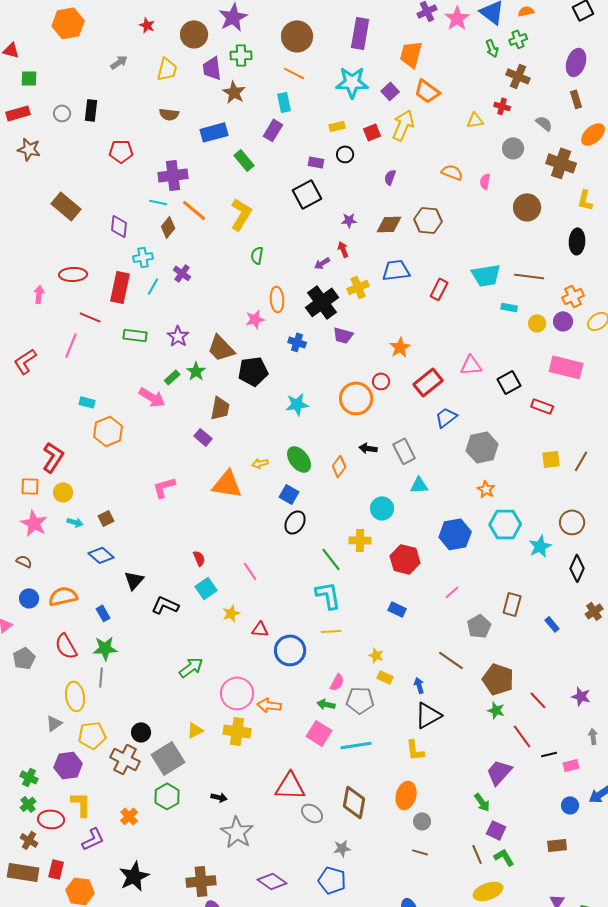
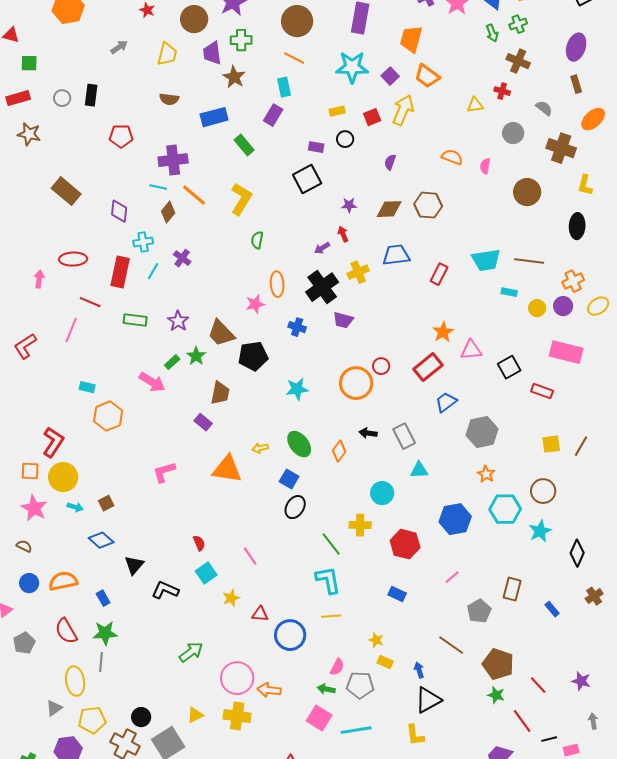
orange star: (400, 347) -> (443, 332), moved
yellow circle: (63, 492) -> (63, 477), size x1.5
brown circle: (572, 522) -> (543, 491), moved

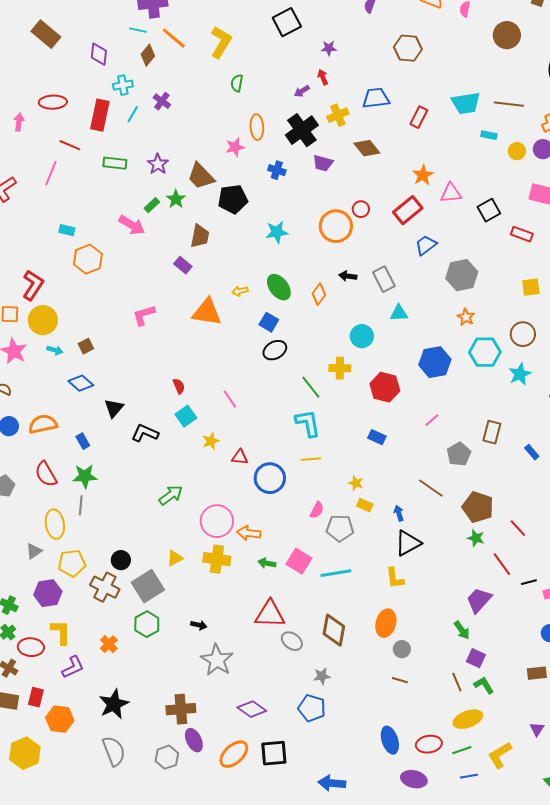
brown diamond: (389, 209) -> (367, 148), moved, turned 52
black ellipse: (295, 507) -> (275, 350), turned 30
green arrow: (326, 689) -> (267, 563), moved

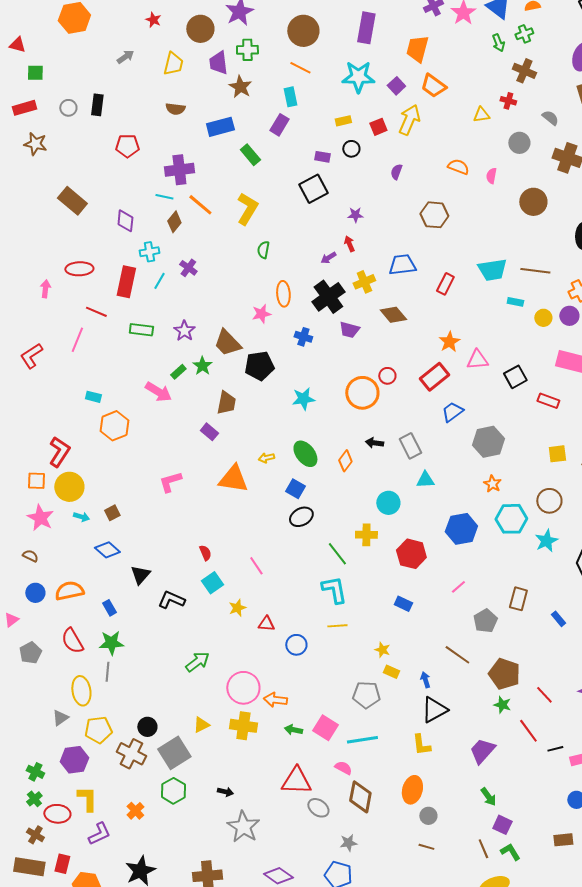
blue circle: (270, 478) -> (296, 645), size x0.7
pink semicircle: (317, 510) -> (343, 768), moved, turned -90
purple trapezoid: (479, 600) -> (482, 751), moved

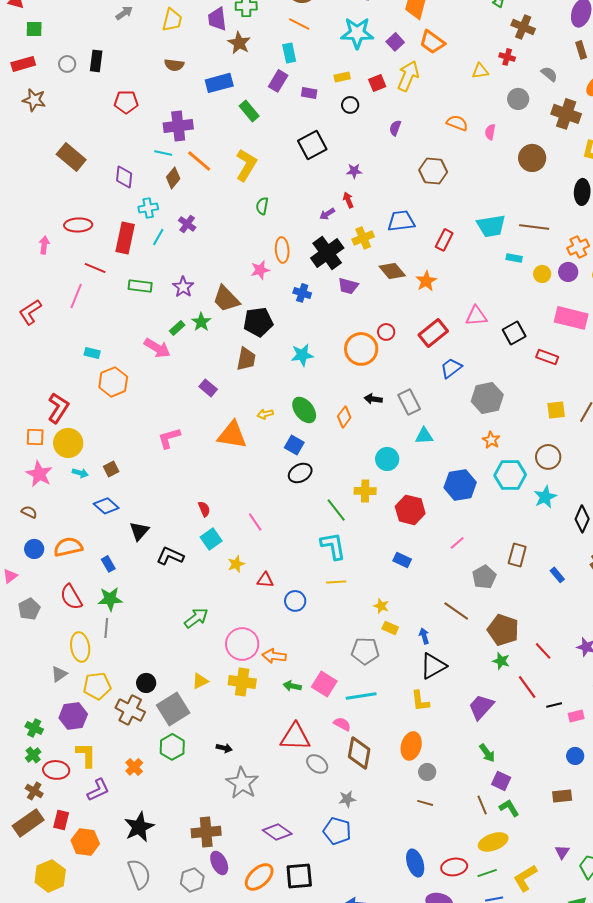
purple rectangle: (322, 157) -> (309, 93), moved
orange star: (449, 342) -> (426, 281), moved
brown trapezoid: (226, 403) -> (246, 359), moved
brown rectangle: (29, 867) -> (28, 823), turned -44

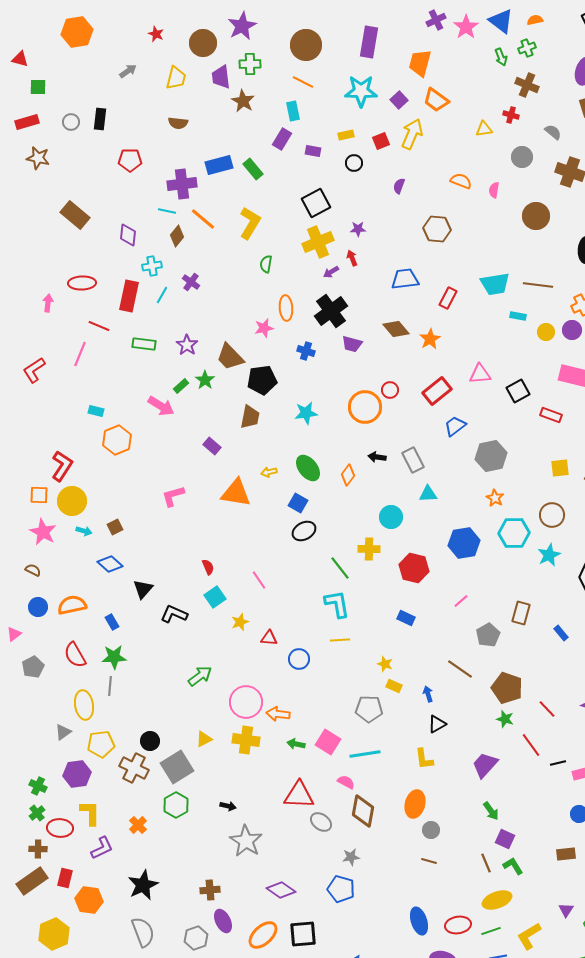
blue rectangle: (219, 83) -> (219, 165), moved
yellow cross: (363, 238) -> (318, 242), moved, size x1.4
black triangle: (433, 666) -> (437, 724), size x0.7
brown cross: (34, 791) -> (38, 849), turned -30
brown cross: (206, 832) -> (210, 890), size x0.7

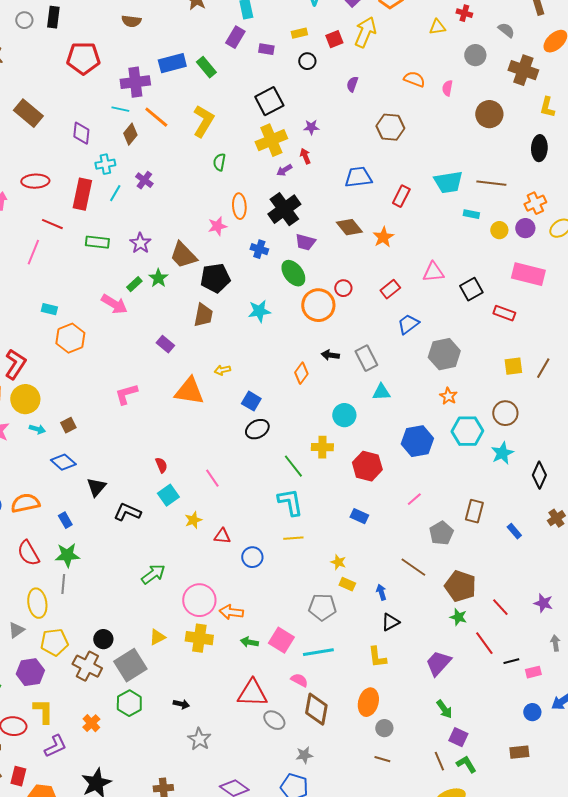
red pentagon: (130, 160) -> (83, 58), size x1.4
red rectangle: (437, 391) -> (390, 289), size x0.7
green ellipse: (308, 468) -> (293, 273), moved
gray star: (246, 841) -> (199, 739), size x0.7

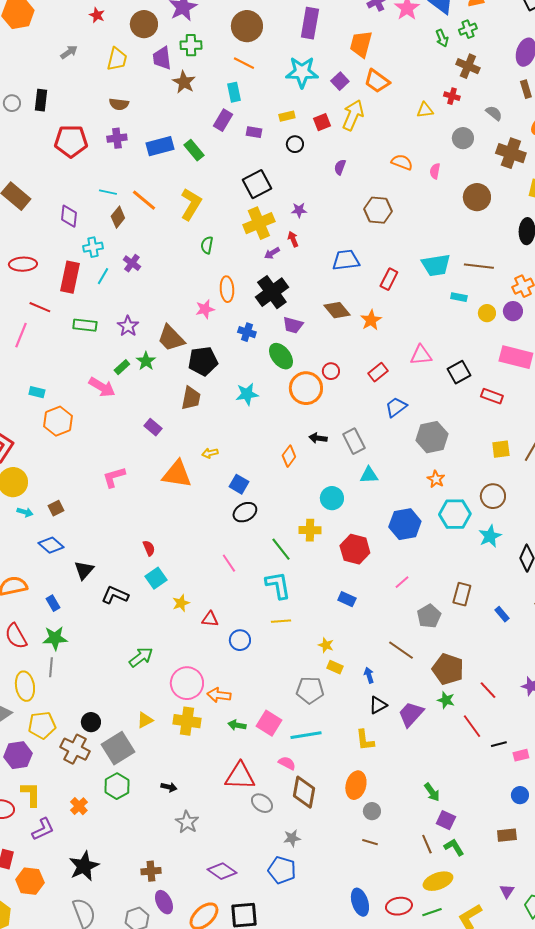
purple cross: (135, 82) -> (117, 138), moved, size x0.7
pink line: (212, 478) -> (229, 563), moved
purple trapezoid: (438, 663) -> (411, 714), moved

